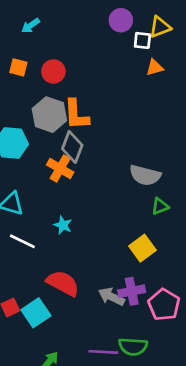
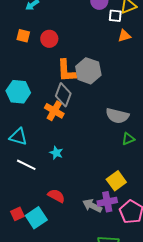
gray hexagon: (49, 115) -> (88, 71), moved
yellow square: (142, 248) -> (116, 181), moved
red semicircle: (63, 283) -> (56, 196), size x0.7

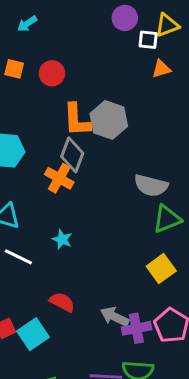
green triangle: (128, 139) -> (167, 219), size x1.5
yellow square: (116, 181) -> (161, 269), moved
purple cross: (107, 202) -> (136, 328), moved

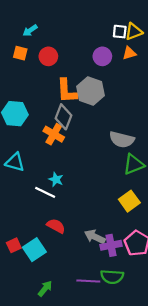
purple circle: (125, 18) -> (102, 56), moved
cyan arrow: (27, 24) -> (30, 30), moved
yellow triangle: (167, 25) -> (134, 32), moved
white line: (18, 257) -> (45, 192), moved

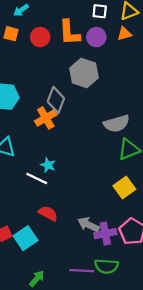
white square: (120, 32) -> (100, 11), moved
orange L-shape: (67, 91) -> (69, 33), moved
orange cross: (54, 134) -> (46, 118), turned 30
gray semicircle: (122, 140) -> (117, 124), turned -30

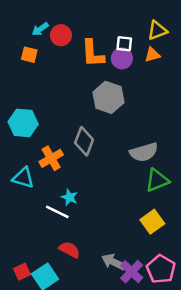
white square: (100, 11) -> (124, 44), moved
red circle: (40, 37) -> (61, 35), moved
gray diamond: (56, 100) -> (84, 141), moved
orange cross: (46, 118) -> (51, 158), moved
purple cross: (105, 234) -> (132, 272), turned -35

